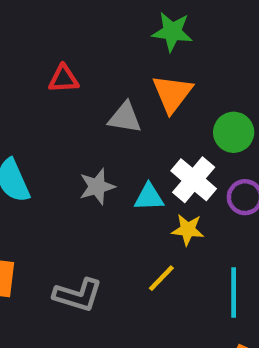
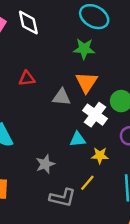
white cross: (194, 180) -> (95, 115), moved
gray star: (97, 187) -> (45, 164), moved
gray L-shape: (78, 295) -> (62, 198), moved

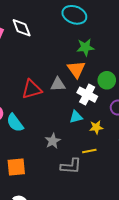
green star: (84, 49) -> (85, 47), moved
red triangle: (27, 78) -> (32, 89), moved, size x1.5
yellow line: (87, 183) -> (89, 151), turned 48

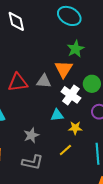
green star: (85, 47) -> (76, 49), turned -30
yellow line: (89, 151) -> (65, 150), turned -40
gray L-shape: (71, 166) -> (33, 162), moved

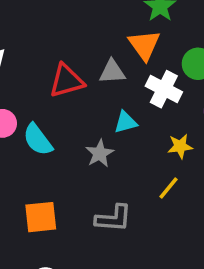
cyan triangle: (57, 115) -> (126, 122), moved
gray star: (31, 135) -> (100, 153), moved

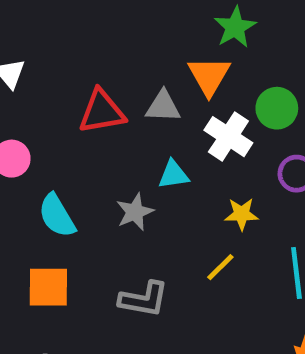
cyan semicircle: (38, 140) -> (57, 216), moved

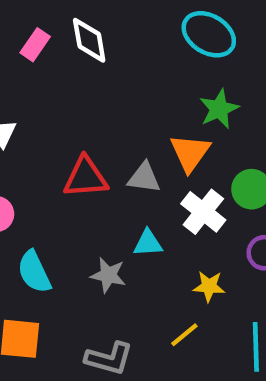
gray star: (135, 212) -> (108, 275), turned 30

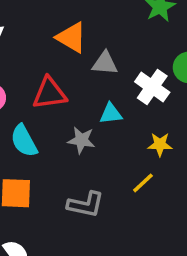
orange triangle: (190, 153) -> (71, 37), moved, turned -32
red triangle: (86, 177) -> (49, 93), moved

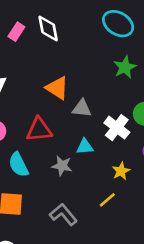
yellow star: (160, 144) -> (121, 171), turned -30
gray L-shape: (86, 205) -> (63, 214), turned -144

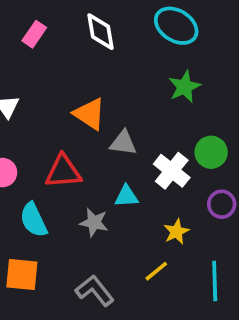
white diamond: (48, 28) -> (101, 32), moved

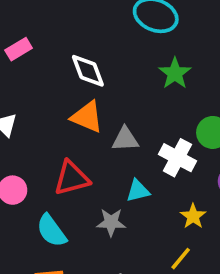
white diamond: (101, 32) -> (88, 71), moved
pink rectangle: (34, 34) -> (19, 49), turned 35

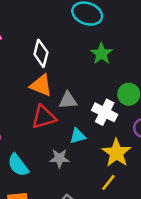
white diamond: (88, 71) -> (41, 53), turned 36
red triangle: (72, 178) -> (44, 117), moved
yellow star: (193, 216) -> (116, 153), size x1.6

